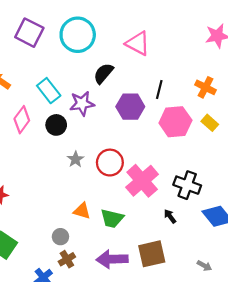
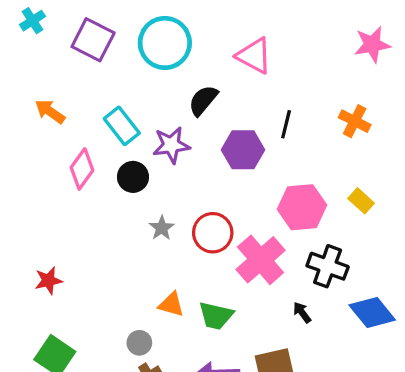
pink hexagon: (175, 122) -> (302, 207), moved
yellow rectangle: (210, 123) -> (361, 201), moved

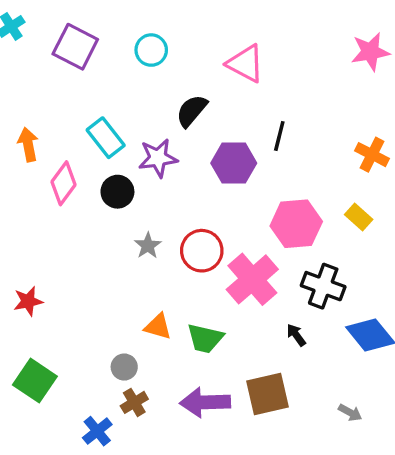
cyan circle: (165, 43) -> (151, 50), size x0.6
orange arrow: (50, 112) -> (28, 144), moved, turned 44
orange cross: (355, 121) -> (372, 155), moved

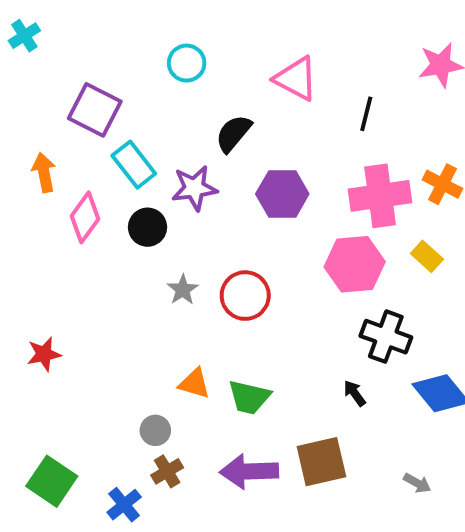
purple square: (75, 47) -> (95, 110), moved
black line: (279, 136) -> (366, 114), moved
pink cross: (252, 279) -> (380, 196), moved, turned 33
green square: (35, 381) -> (52, 481), moved

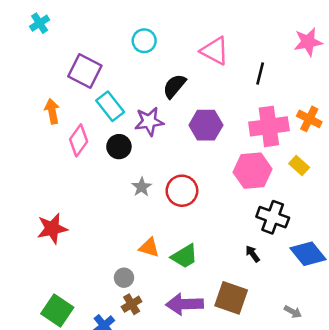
red star: (44, 354) -> (52, 229), size x1.4
green trapezoid: (249, 397) -> (184, 256), turned -44
brown square: (321, 462) -> (231, 298), turned 32

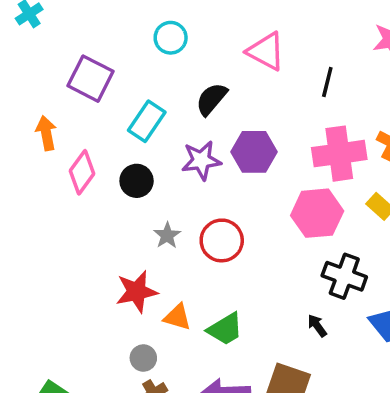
cyan rectangle: (110, 106) -> (147, 121), moved, turned 72
purple star: (149, 121) -> (201, 160), moved
red star: (52, 229) -> (137, 292), moved

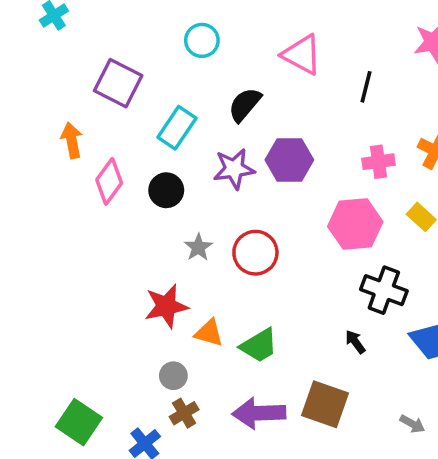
pink cross: (339, 154) -> (378, 162), size x0.6

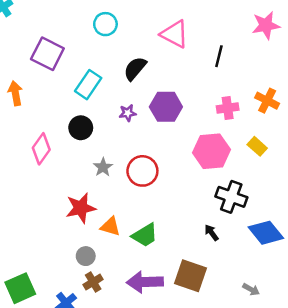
purple star: (234, 169) -> (128, 113), size x0.6
pink diamond: (109, 181) -> (41, 149), moved
green square: (79, 422) -> (20, 288), turned 32

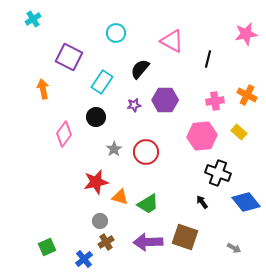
green square: (20, 288) -> (47, 247), size x0.7

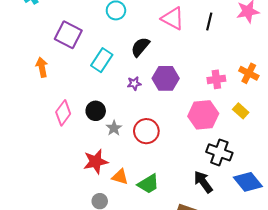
black line: (208, 59) -> (209, 22), moved
black circle: (96, 117) -> (96, 111), moved
black arrow: (202, 202) -> (203, 182), size x1.6

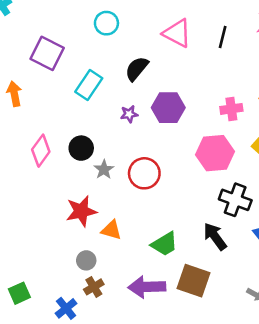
green trapezoid: (148, 184) -> (164, 244), moved

